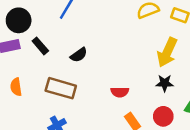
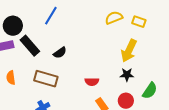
black rectangle: (40, 46) -> (30, 46), size x1.5

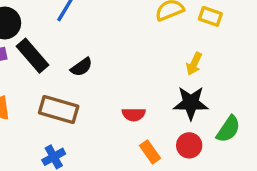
yellow arrow: (129, 51) -> (194, 64), size x0.6
black star: (127, 75) -> (191, 103), size x1.5

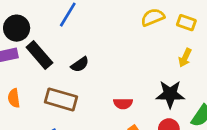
yellow arrow: (194, 64) -> (185, 58), moved

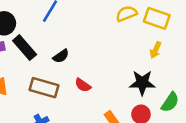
yellow rectangle: (186, 23) -> (157, 18), size x1.5
red semicircle: (123, 104) -> (83, 85), moved, turned 35

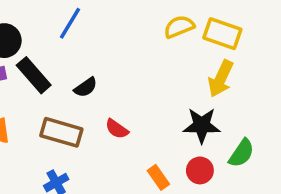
yellow arrow: (156, 50) -> (221, 79), size x1.5

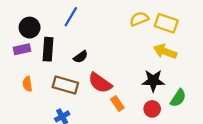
black rectangle: (34, 75) -> (48, 49), turned 45
yellow arrow: (221, 79) -> (165, 51), turned 85
red semicircle: (117, 129) -> (100, 83), size x1.6
orange rectangle: (158, 177) -> (117, 103), moved

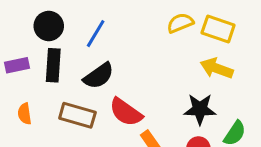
blue line: (71, 17) -> (96, 34), moved
black circle: (30, 28) -> (49, 26), moved
black semicircle: (81, 57) -> (99, 76), size x1.5

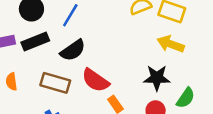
black rectangle: (53, 65) -> (35, 41), turned 64

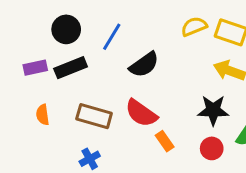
black semicircle: (73, 50) -> (144, 65), moved

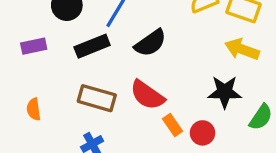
black rectangle: (71, 68) -> (92, 46), moved
orange semicircle: (43, 115) -> (34, 109), moved
red circle: (212, 148) -> (203, 133), moved

